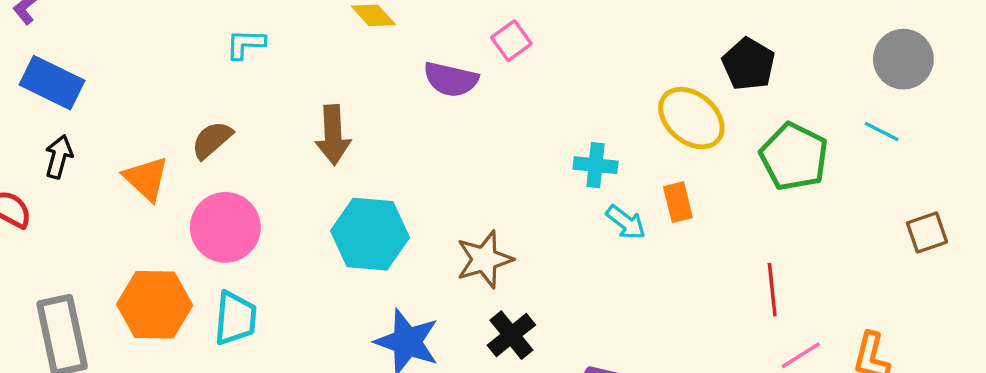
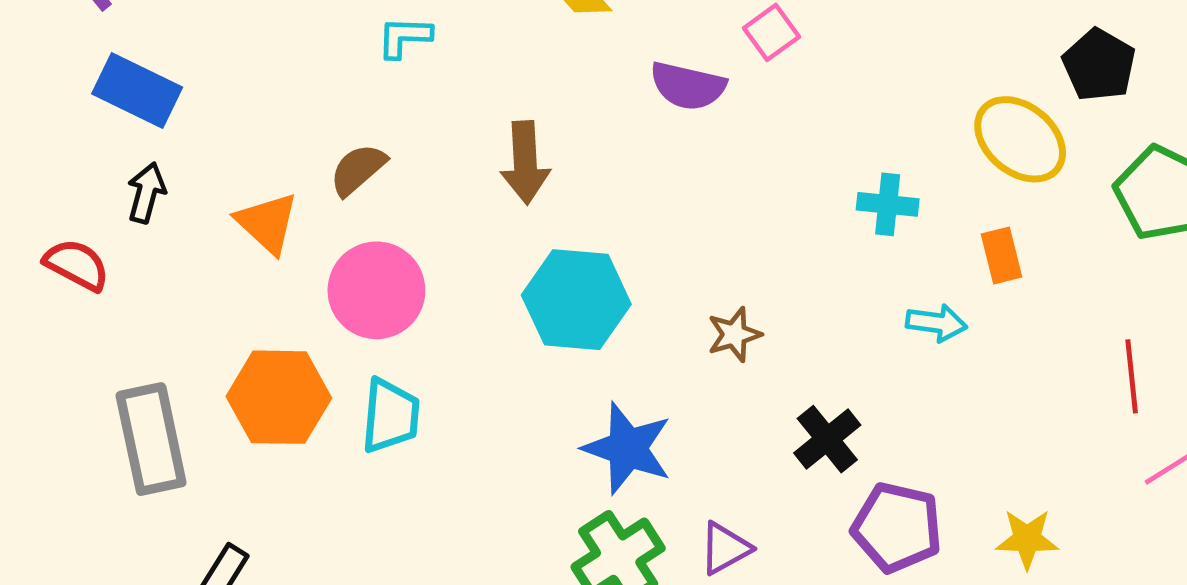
cyan arrow: (626, 222) -> (936, 323), moved, turned -30
brown star: (484, 259) -> (734, 334), size x0.7
black cross: (511, 335) -> (827, 439), moved

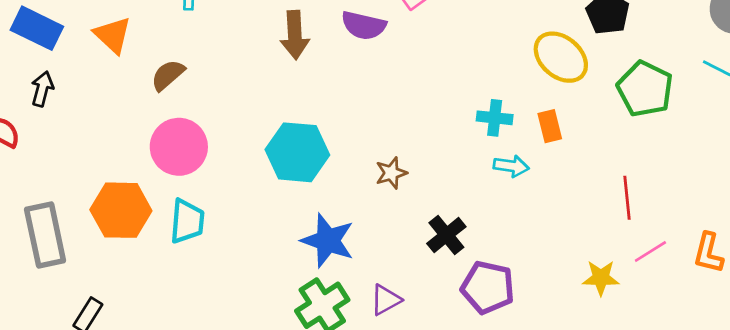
brown arrow: (525, 163) -> (295, 35), moved
cyan cross: (888, 204) -> (495, 118), moved
orange triangle: (267, 223) -> (113, 35), moved
yellow star: (1027, 539) -> (601, 278), moved

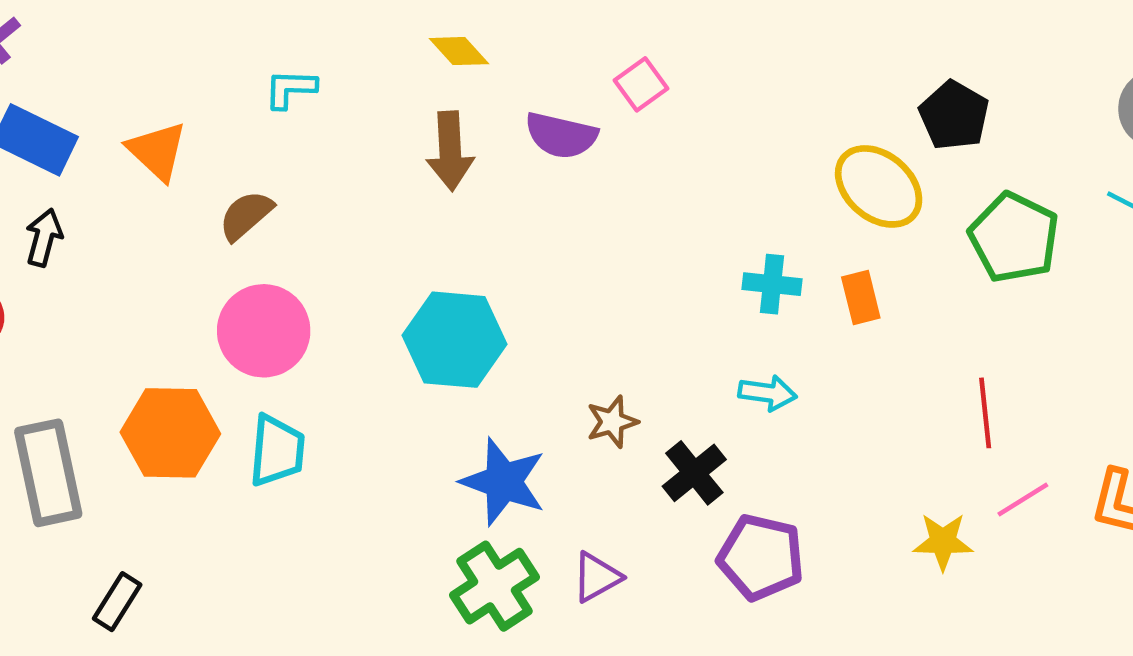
cyan arrow: (511, 166) -> (768, 393), moved
brown star: (391, 173) -> (612, 422), moved

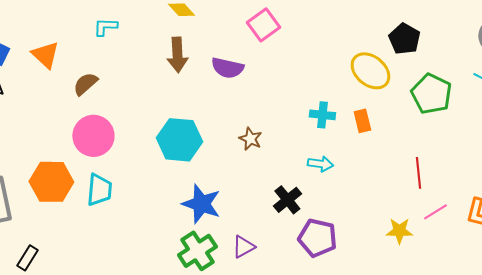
pink square: (641, 84) -> (263, 25), size x1.4
purple semicircle: (561, 135) -> (227, 68), moved
brown star: (612, 422) -> (250, 139), moved, turned -30

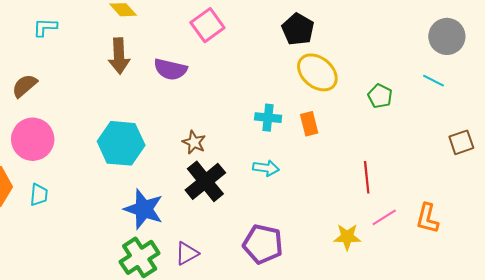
black pentagon: (404, 39) -> (298, 29), moved
green pentagon: (431, 94) -> (380, 96), size x0.6
cyan trapezoid: (99, 190) -> (39, 195), size x0.7
black cross: (287, 200) -> (205, 181), moved, size x1.4

